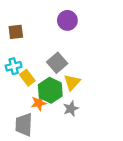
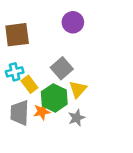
brown square: (16, 32) -> (17, 35), size x1.5
gray trapezoid: (24, 125) -> (20, 113), moved

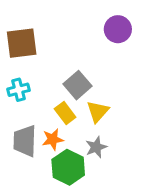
purple circle: (73, 22) -> (118, 29), moved
yellow rectangle: (29, 84) -> (65, 113), moved
green hexagon: (54, 98) -> (68, 167), moved

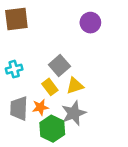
brown square: (22, 43) -> (16, 19), moved
yellow triangle: (98, 111) -> (75, 86), turned 30
gray star: (96, 147) -> (74, 113), size x1.5

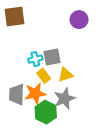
gray square: (59, 65) -> (52, 57), turned 30
cyan cross: (14, 69) -> (35, 59), moved
orange star: (40, 107) -> (35, 93), size x1.5

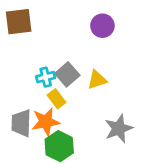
gray square: (52, 57) -> (67, 74), turned -30
yellow triangle: (66, 75) -> (97, 80), moved
gray star: (64, 99) -> (119, 129), moved

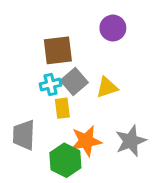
brown square: (19, 22) -> (58, 50), moved
yellow rectangle: (56, 99) -> (62, 108), turned 30
orange star: (46, 122) -> (86, 141), moved

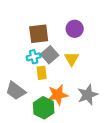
purple circle: (113, 28) -> (75, 29), moved
yellow triangle: (107, 87) -> (72, 59), turned -42
gray trapezoid: (24, 135) -> (16, 91), turned -55

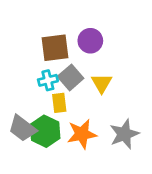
purple circle: (75, 29) -> (90, 41), moved
green hexagon: (44, 108) -> (45, 131), moved

